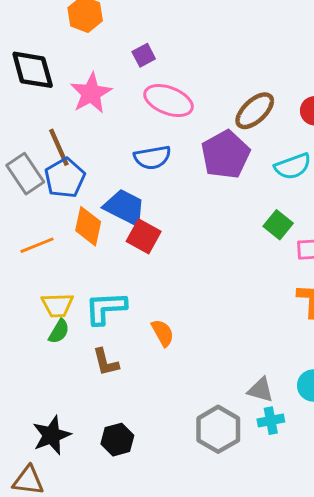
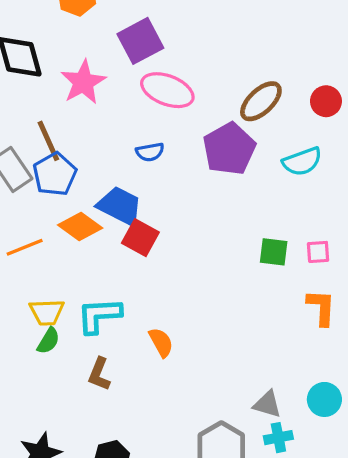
purple square: (144, 55) -> (140, 41), size x1.8
blue semicircle: (152, 158) -> (150, 152), size x0.7
green square: (278, 225) -> (274, 252), moved, turned -32
orange diamond: (88, 226) -> (80, 227), turned -66
brown L-shape: (106, 362) -> (99, 374), turned 36

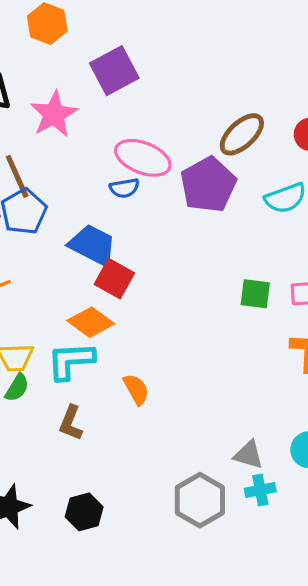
pink ellipse: (167, 90) -> (143, 158), moved
orange diamond: (80, 227) -> (91, 322), moved

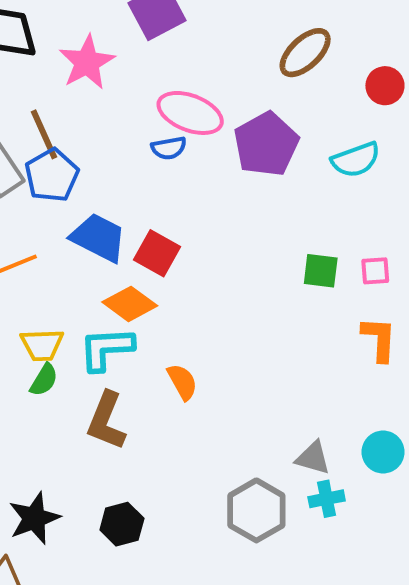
brown ellipse: (242, 134) -> (305, 53), moved
blue trapezoid: (93, 245) -> (99, 238), moved
brown L-shape: (71, 423) -> (106, 421), size x1.4

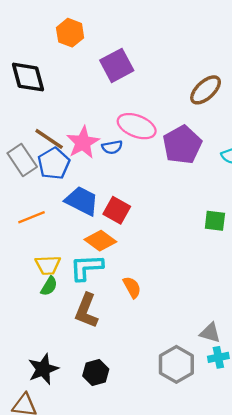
pink star: (87, 62) -> (83, 142), moved
brown line: (44, 134) -> (49, 139), turned -32
blue semicircle: (169, 148) -> (112, 147), moved

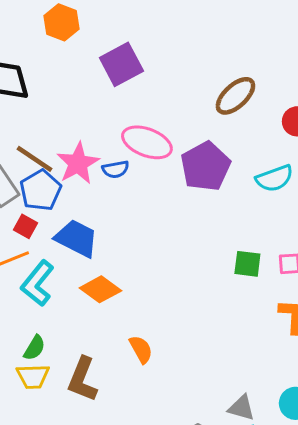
red square: (117, 210) -> (25, 226), moved, size x0.7
yellow trapezoid: (48, 265) -> (33, 376), moved
cyan L-shape: (86, 267) -> (37, 283), moved, turned -48

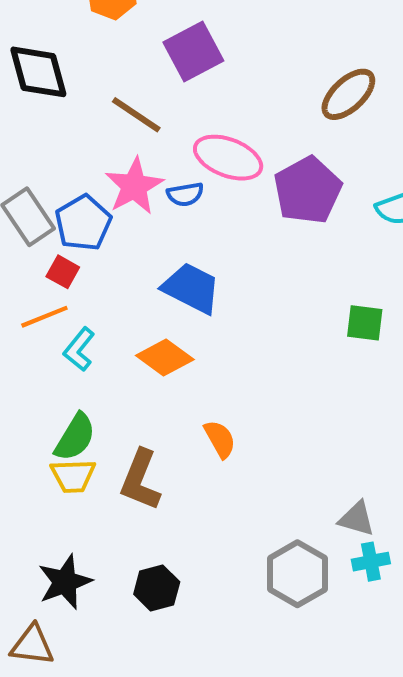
brown line: (34, 159) -> (136, 115), moved
blue trapezoid: (76, 238) -> (191, 288), moved
cyan L-shape: (37, 283) -> (79, 349), size x0.7
green semicircle: (34, 348) -> (75, 437), size x1.4

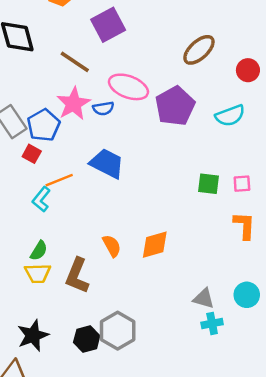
orange line: (44, 317) -> (59, 180), moved
orange diamond: (165, 358) -> (155, 245), moved, turned -52
green semicircle: (75, 437) -> (39, 251), size x0.7
orange semicircle: (220, 439) -> (112, 246), moved
gray hexagon: (297, 574) -> (118, 331), moved

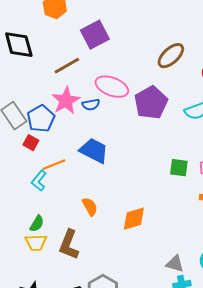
brown line: (75, 62) -> (67, 66), turned -64
orange semicircle: (112, 246) -> (90, 207), moved

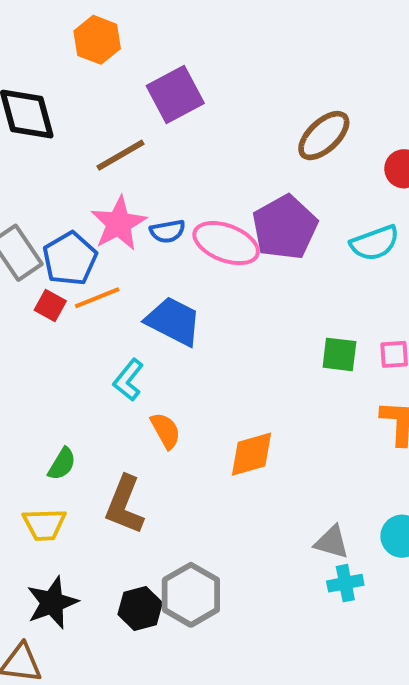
pink ellipse: (112, 87) -> (226, 243), moved
orange line: (54, 165) -> (97, 298), moved
cyan L-shape: (39, 181) -> (128, 380), moved
yellow trapezoid: (36, 243) -> (44, 524), moved

